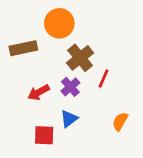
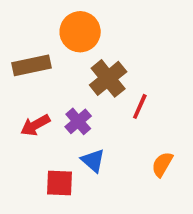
purple cross: (70, 87) -> (78, 121), moved
red arrow: (39, 92) -> (35, 125), moved
blue triangle: (69, 119) -> (93, 161), turned -42

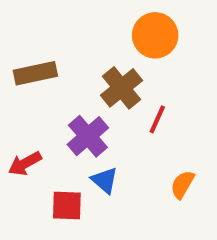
orange circle: (80, 32) -> (155, 35), moved
purple cross: (78, 121) -> (88, 136), size x1.4
red arrow: (35, 125) -> (25, 163), moved

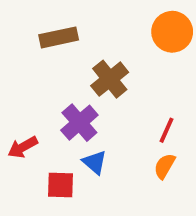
orange circle: (155, 35) -> (172, 32), moved
brown rectangle: (35, 73) -> (59, 37), moved
red line: (157, 119) -> (166, 130), moved

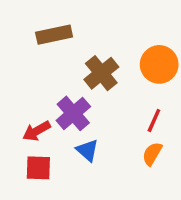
orange circle: (172, 32) -> (159, 64), moved
red arrow: (23, 147) -> (37, 131), moved
red square: (61, 185) -> (38, 168), moved

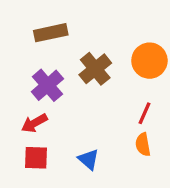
purple cross: (73, 113) -> (47, 85), moved
blue triangle: (87, 150) -> (89, 159), moved
orange semicircle: (152, 154) -> (143, 145), turned -40

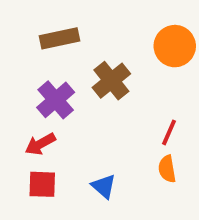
orange circle: (149, 61) -> (175, 46), moved

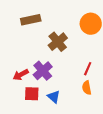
purple cross: (56, 100) -> (43, 71), moved
red square: (42, 184) -> (32, 94), moved

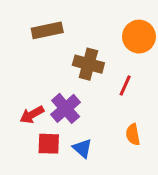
brown cross: (58, 42) -> (88, 64), turned -36
red line: (88, 69) -> (125, 86), moved

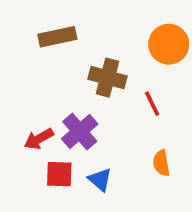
red line: (125, 86) -> (152, 104), turned -50

